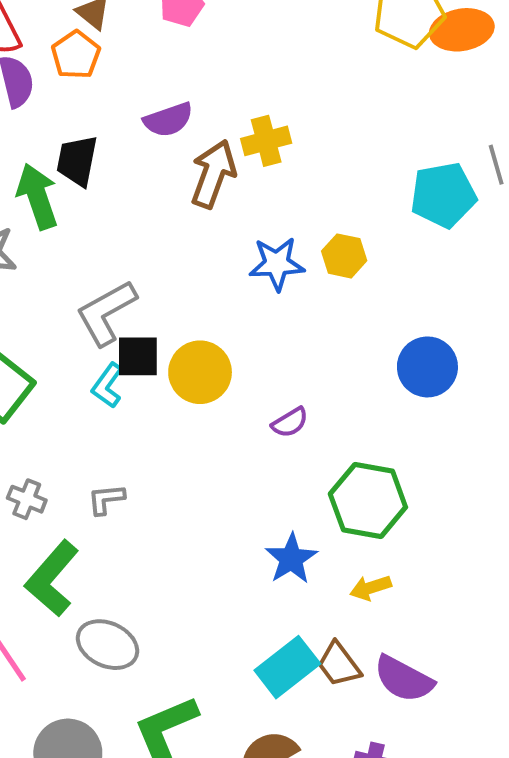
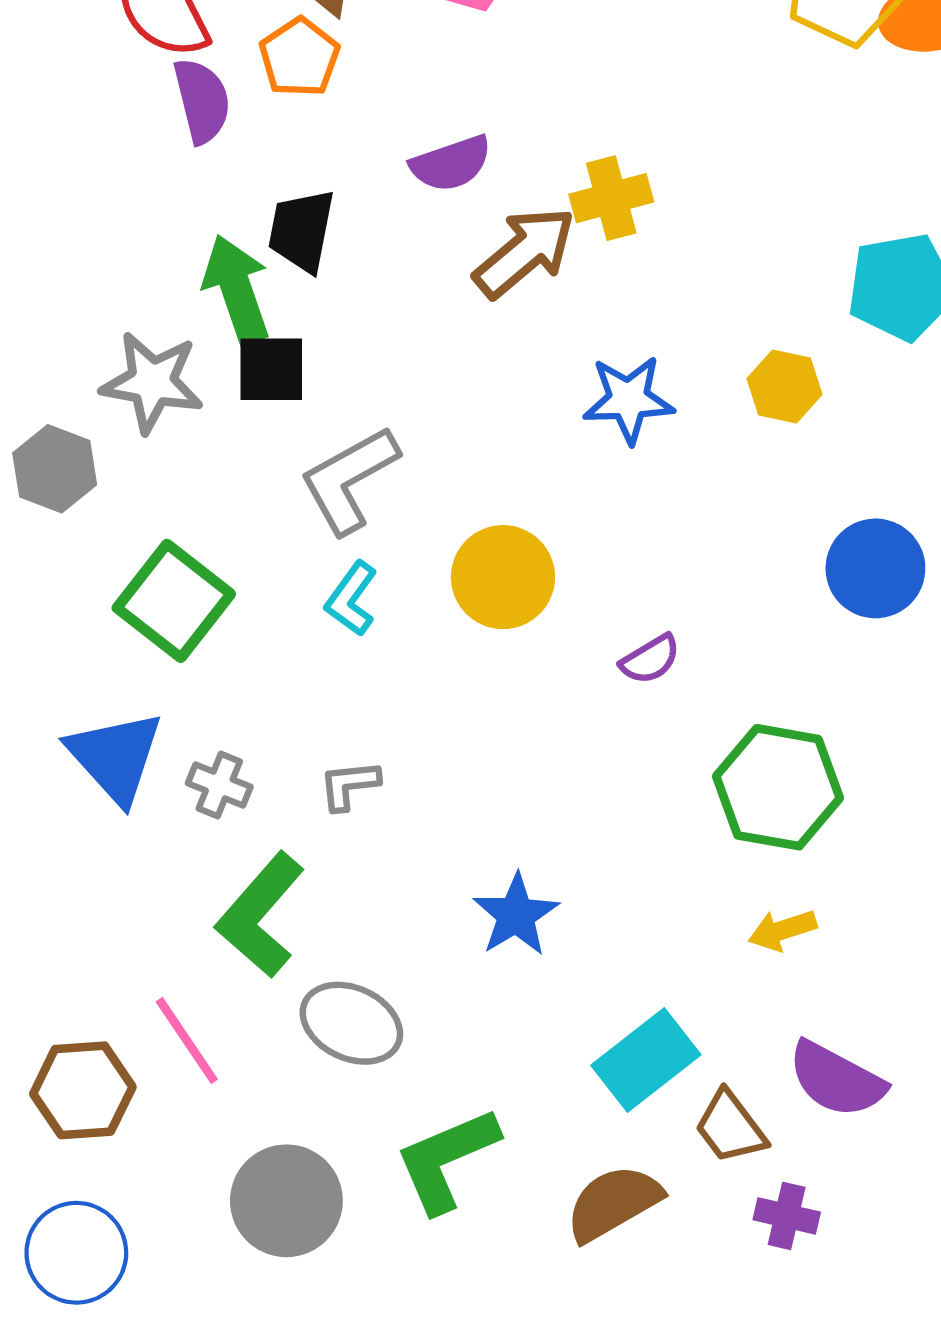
brown arrow: (213, 174) -> (525, 252), turned 30
yellow hexagon: (344, 256) -> (784, 387), moved
black square: (138, 356) -> (271, 369), moved
blue star: (291, 559) -> (516, 915), moved
brown trapezoid: (339, 664) -> (730, 1127), moved

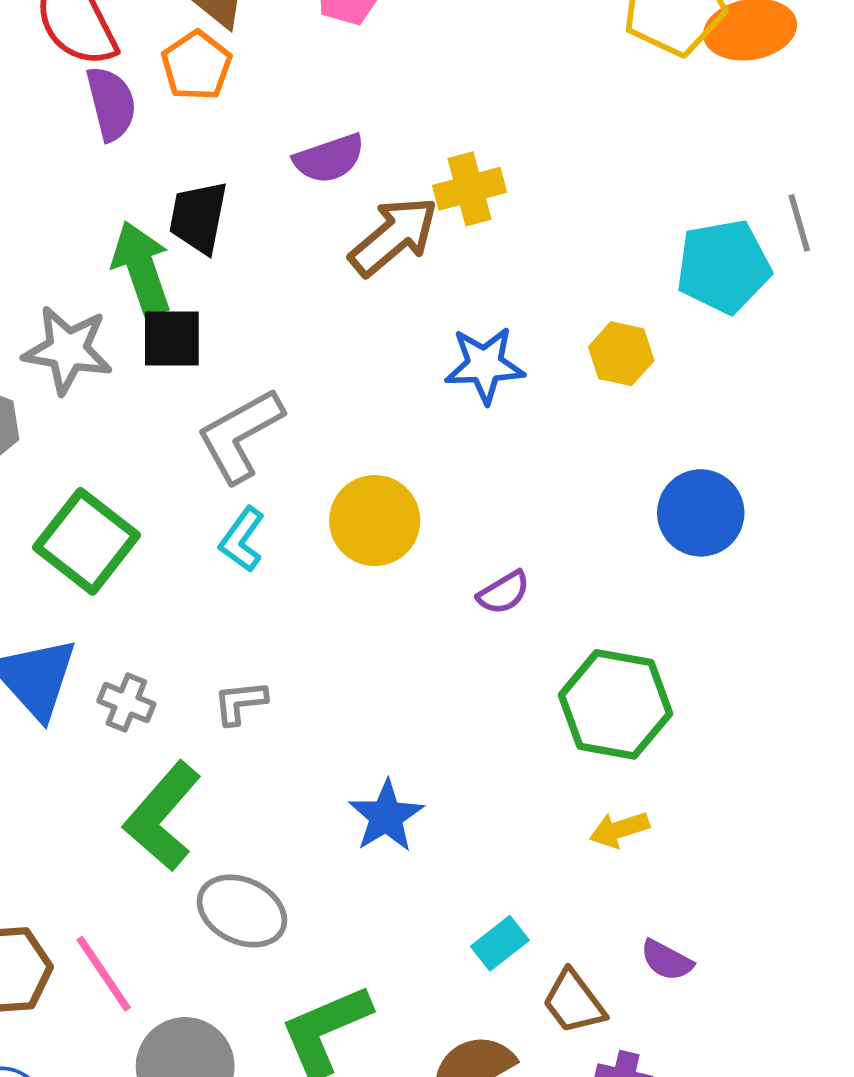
pink line: (187, 1041) -> (104, 974), moved
cyan rectangle: (646, 1060) -> (500, 943), size x0.6
purple semicircle: (836, 1080) -> (667, 960), size x0.6

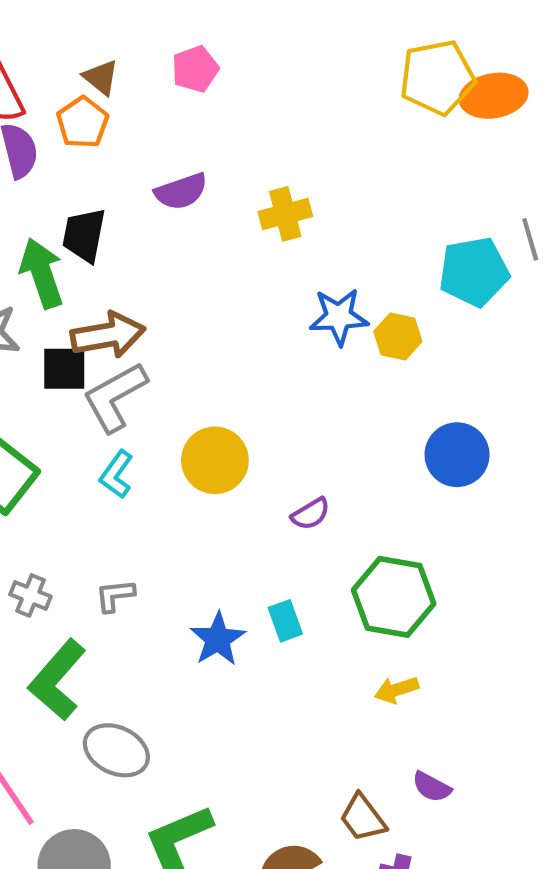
brown arrow: (394, 236) -> (108, 335), moved, turned 30
black square: (172, 339) -> (64, 369), moved
blue star: (485, 365) -> (339, 317), moved
blue star: (386, 816) -> (218, 639), moved
cyan rectangle: (500, 943) -> (285, 621), moved, turned -72

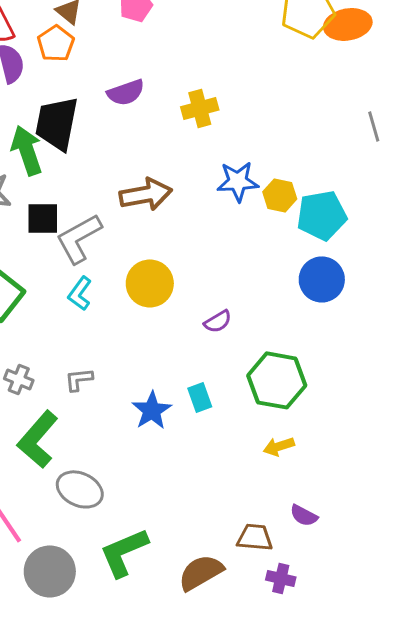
black trapezoid: (84, 235) -> (57, 123), size x1.4
cyan pentagon: (474, 272) -> (322, 215), moved
brown arrow: (108, 335) -> (146, 194), moved
brown trapezoid: (363, 818) -> (255, 537), turned 132

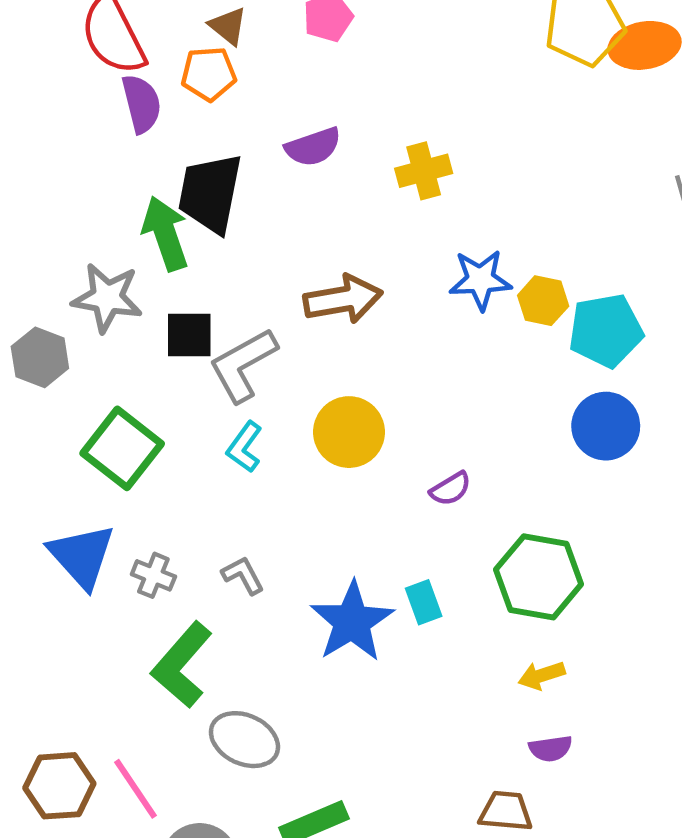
orange pentagon: (56, 43) -> (209, 74), turned 30
gray L-shape: (79, 379) -> (243, 575), turned 68
blue star: (152, 410) -> (352, 622), size x1.4
purple semicircle: (304, 515) -> (551, 749), moved, turned -36

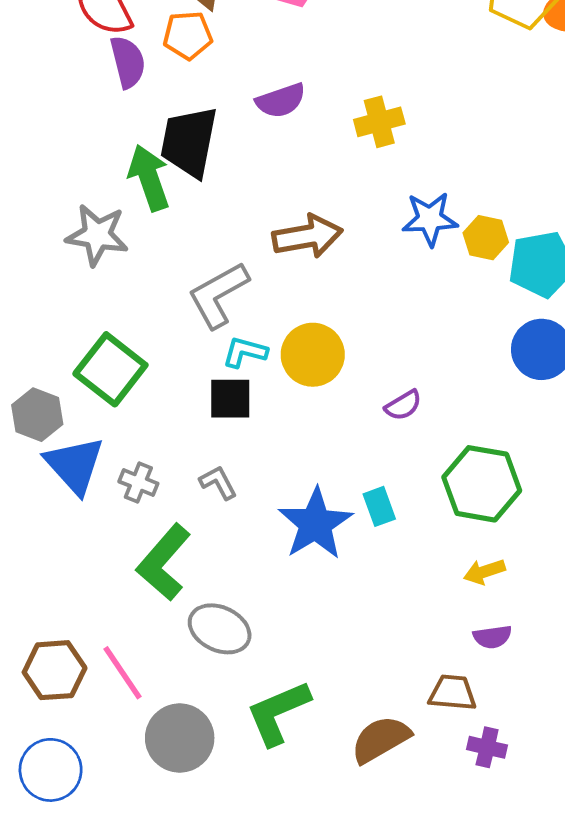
black square: (189, 335) -> (230, 399), moved
gray hexagon: (40, 357) -> (37, 415), moved
cyan L-shape: (244, 447) -> (245, 352), moved, turned 69

